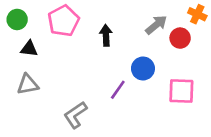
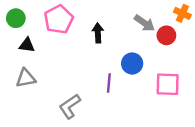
gray arrow: (156, 25) -> (144, 23), turned 75
purple line: (118, 90) -> (109, 83), turned -30

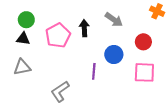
green circle: (16, 18) -> (26, 20), moved
pink pentagon: (59, 19) -> (58, 36), moved
gray arrow: (144, 23) -> (114, 20), moved
red circle: (166, 35) -> (143, 42), moved

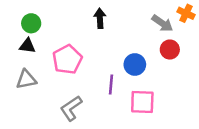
gray arrow: (114, 20) -> (162, 23), moved
black arrow: (84, 28) -> (100, 18), moved
pink pentagon: (58, 36) -> (67, 60), moved
pink square: (144, 72) -> (142, 102), moved

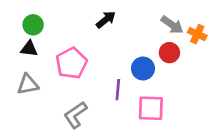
orange cross: (186, 13) -> (197, 34), moved
black arrow: (100, 18) -> (106, 20), turned 54
red circle: (170, 50) -> (169, 53), moved

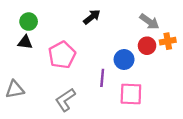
orange cross: (197, 34) -> (168, 41), moved, turned -35
gray triangle: (28, 84) -> (15, 89), moved

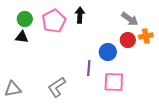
black arrow: (92, 17) -> (80, 15), turned -49
pink pentagon: (62, 55) -> (54, 21), moved
gray triangle: (15, 89) -> (13, 89), moved

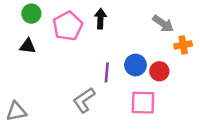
green circle: (25, 19) -> (31, 14), moved
red circle: (128, 40) -> (159, 71), moved
purple line: (89, 68) -> (107, 73), moved
gray L-shape: (57, 87) -> (84, 100), moved

